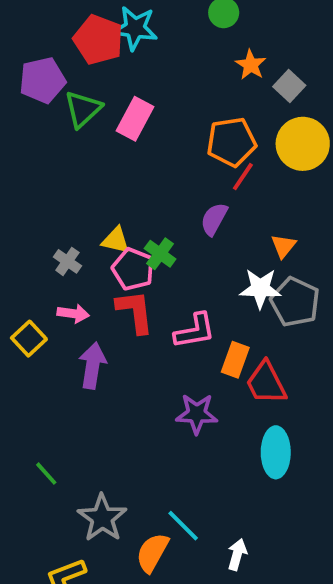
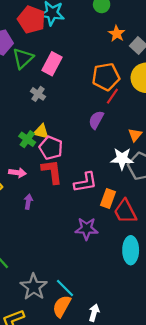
green cross: (160, 254) -> (27, 139), moved
gray cross: (67, 261) -> (38, 94), moved
purple arrow: (93, 366) -> (28, 202), size x0.6
cyan line: (183, 526) -> (65, 288), moved
white arrow: (237, 555) -> (94, 313), moved

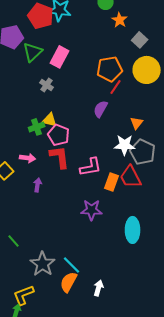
orange star: (117, 34) -> (120, 20), moved
green cross: (27, 139) -> (37, 127), turned 35
red trapezoid: (125, 211) -> (131, 177), moved

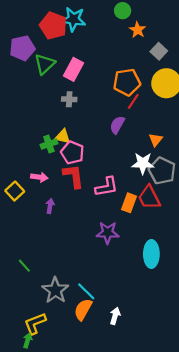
gray cross: (47, 85) -> (69, 99), moved, turned -32

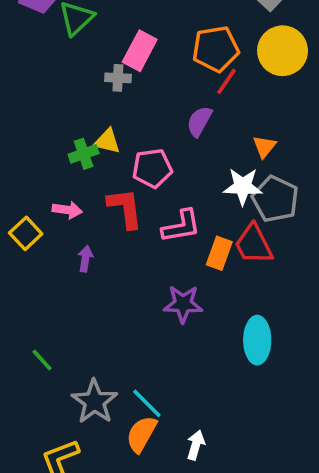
pink rectangle: (73, 69) -> (140, 51), moved
pink pentagon: (72, 153) -> (152, 168), moved, turned -30

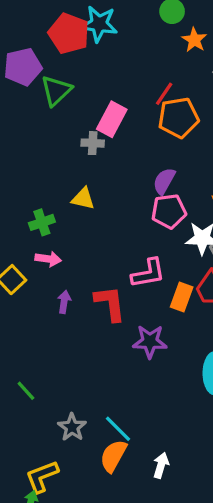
red line: (226, 81) -> (164, 94), moved
green cross: (84, 154) -> (42, 222), moved
pink pentagon: (152, 168) -> (169, 211), moved
red L-shape: (125, 208) -> (110, 303), moved
gray star: (94, 402) -> (72, 427), size x0.7

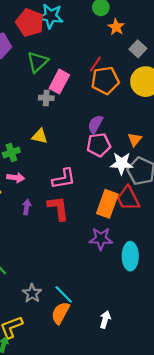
green triangle: (56, 91) -> (38, 62), moved
pink L-shape: (148, 273) -> (64, 179), moved
orange rectangle: (182, 297) -> (107, 204), size x1.4
purple star: (150, 341) -> (101, 239), moved
white arrow: (161, 465) -> (105, 319), moved

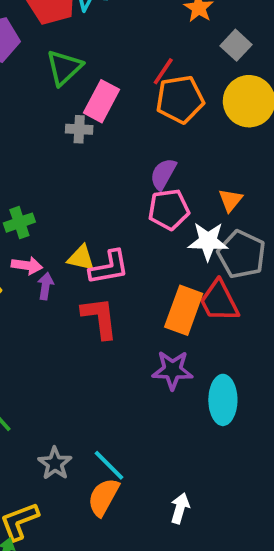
yellow triangle: (40, 136) -> (81, 258), moved
purple arrow: (27, 207) -> (46, 286), moved

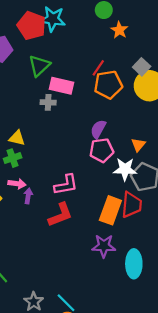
gray square: (236, 45) -> (142, 67), moved
pink rectangle: (102, 101) -> (61, 86), turned 75
yellow triangle: (81, 258) -> (17, 138), moved
red trapezoid: (219, 301) -> (132, 205), turned -148
red L-shape: (100, 318) -> (60, 215), turned 76

